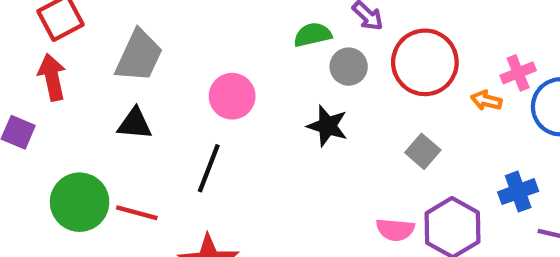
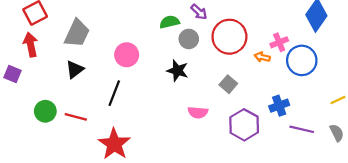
black triangle: (135, 124) -> (75, 69), turned -42
green circle: (80, 202) -> (45, 111), size x0.7
pink semicircle: (395, 230) -> (198, 112), moved

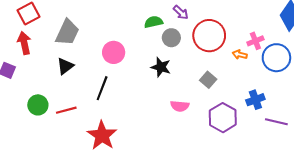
red line: (76, 117) -> (66, 110), turned -30

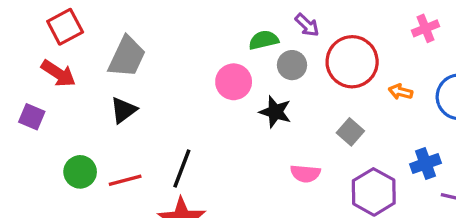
pink cross: (255, 41) -> (425, 28), moved
red arrow: (24, 43) -> (58, 73), turned 135
pink circle: (114, 52) -> (234, 82), moved
black line: (102, 88) -> (182, 169), moved

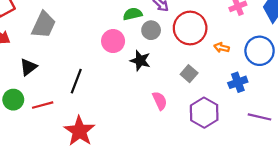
black triangle: (123, 110) -> (28, 67), moved
blue cross: (425, 164) -> (238, 82), moved
black line: (182, 169) -> (76, 81), moved
pink semicircle: (305, 174) -> (160, 101), turned -120

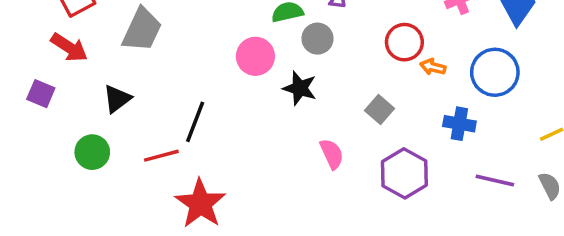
red circle: (190, 28) -> (404, 42), moved, size x0.7
blue cross: (238, 82) -> (459, 124), turned 30
red line: (43, 105) -> (161, 156), moved

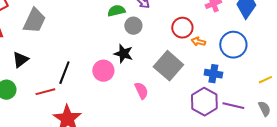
pink circle: (255, 56) -> (103, 71), moved
gray square: (380, 110) -> (168, 66), size x1.8
purple hexagon: (404, 173) -> (204, 102), moved

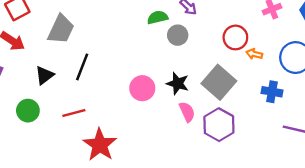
black star: (123, 54) -> (178, 83), moved
black line: (64, 73) -> (82, 67), moved
purple hexagon: (204, 102) -> (219, 125), moved

